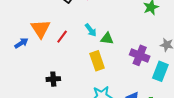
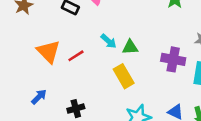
red line: (62, 37) -> (76, 56), turned 32
blue arrow: (21, 43) -> (39, 97), moved

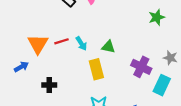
cyan arrow: (109, 41) -> (81, 43), moved
orange triangle: (48, 52) -> (38, 44), moved

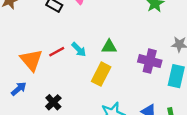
yellow rectangle: (96, 69) -> (101, 74), turned 54
black cross: (49, 85) -> (53, 102), turned -32

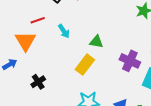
cyan arrow: (79, 49) -> (64, 31), moved
red line: (57, 52) -> (38, 20), moved

